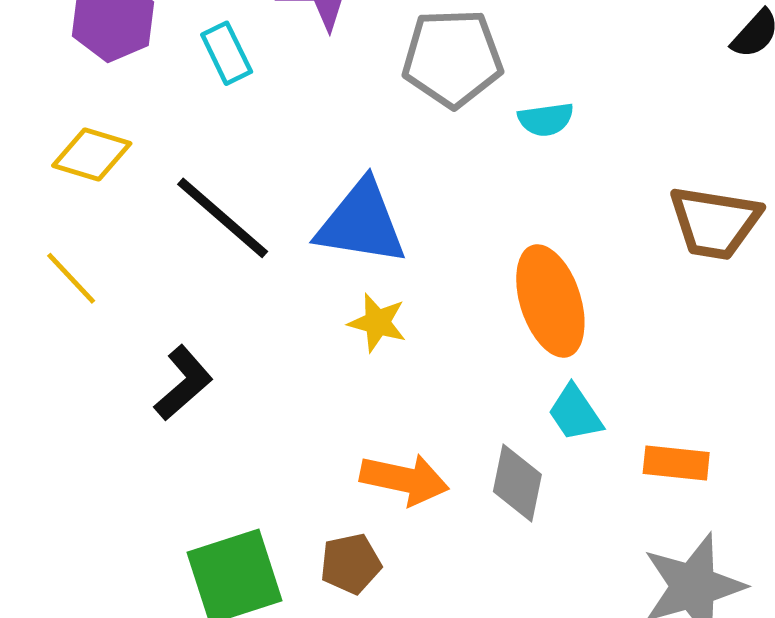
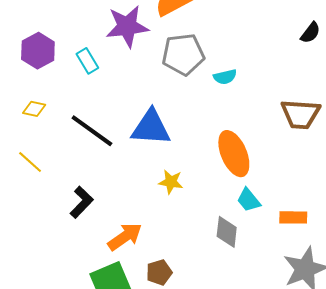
yellow diamond: (92, 154) -> (34, 109), size x0.7
yellow star: (377, 323) -> (171, 182), moved
orange arrow: (404, 479) -> (125, 237), moved, turned -42

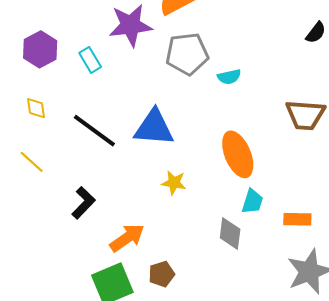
yellow diamond: (34, 109) -> (36, 108), turned 70
cyan trapezoid: (249, 200) -> (252, 201), turned -124

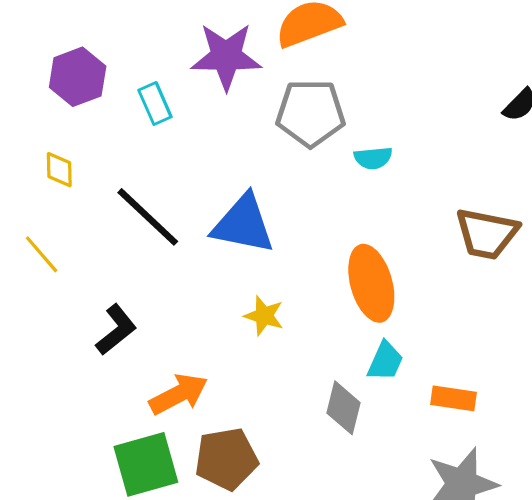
brown pentagon: (162, 274) -> (226, 459), size x1.5

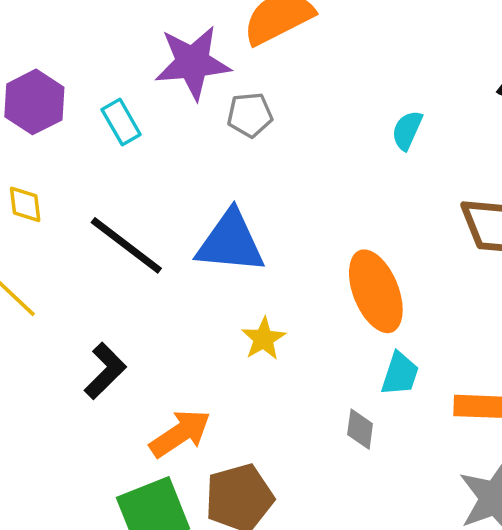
gray pentagon: (311, 113) -> (250, 115), moved, size x0.6
cyan semicircle: (373, 158) -> (407, 130), moved, turned 126
yellow star: (264, 316) -> (264, 339), turned 30
gray diamond: (343, 408) -> (360, 429), size x0.7

